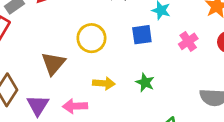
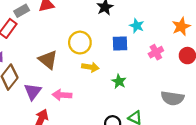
brown triangle: (53, 63) -> (48, 60), turned -36
yellow arrow: (104, 83) -> (90, 67), moved

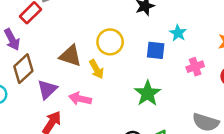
brown triangle: (48, 60) -> (70, 56), turned -30
yellow arrow: (90, 67) -> (96, 69), moved, turned 42
green star: (119, 81) -> (148, 93), size x1.5

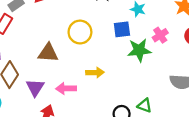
yellow arrow: (96, 69) -> (95, 73), moved, turned -48
green star: (148, 93) -> (139, 50), moved, turned -30

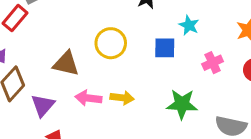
green star: (139, 50) -> (182, 104), moved
pink arrow: (66, 88) -> (88, 98), moved

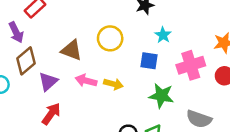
cyan star: (189, 25) -> (163, 35), moved
blue square: (165, 48) -> (149, 61), moved
pink cross: (213, 63) -> (191, 65), size x1.6

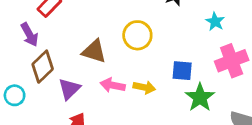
cyan star: (163, 35) -> (215, 22), moved
blue square: (149, 61) -> (182, 71), moved
green star: (161, 96) -> (200, 97), turned 30

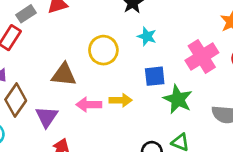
cyan star: (215, 22) -> (147, 36), moved

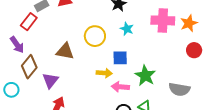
pink cross: (202, 57) -> (163, 20), moved, turned 30
blue square: (155, 76) -> (120, 58), moved
pink arrow: (89, 105) -> (120, 87), moved

